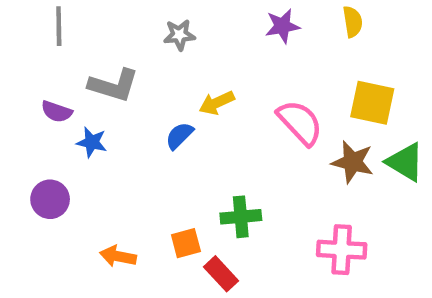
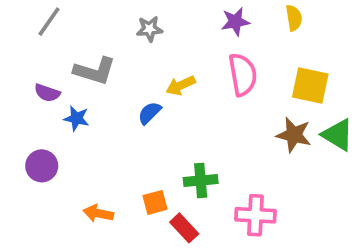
gray line: (59, 26) -> (49, 22), turned 36
pink semicircle: (300, 123) -> (243, 75), moved, turned 33
pink cross: (342, 250) -> (255, 215), moved

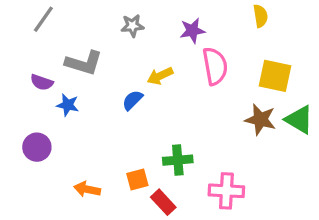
purple star: (235, 22) -> (192, 31), moved

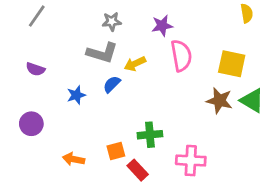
yellow semicircle: (260, 16) -> (247, 13), moved
gray L-shape: (84, 63) -> (102, 53), moved
blue star: (68, 105) -> (76, 95), moved, turned -30

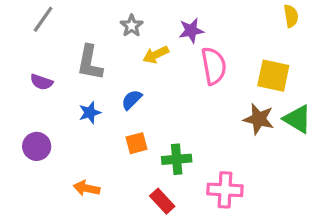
gray star: (112, 22) -> (132, 26), turned -30
gray L-shape: (102, 53) -> (90, 63), moved, turned 84
yellow arrow: (135, 64) -> (156, 55), moved
orange square: (116, 151) -> (136, 143), moved

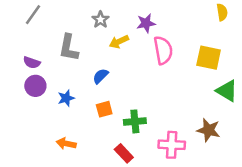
blue star: (90, 113) -> (66, 98), moved
brown star: (259, 119) -> (209, 130), moved
purple circle: (37, 146) -> (35, 86), moved

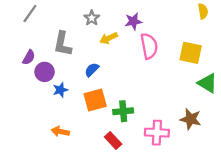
purple semicircle: (32, 63) -> (29, 57), turned -80
purple circle: (35, 86) -> (45, 72), moved
orange square: (104, 109) -> (95, 100), size x1.5

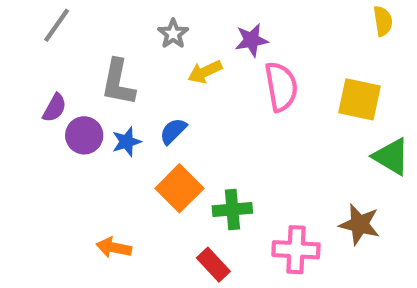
blue star: (60, 90) -> (127, 142), moved
orange square: (95, 100) -> (179, 188), turned -30

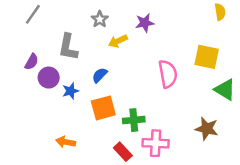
pink semicircle: (281, 87) -> (168, 74), moved
blue star: (127, 142) -> (71, 91), moved
orange square: (179, 188) -> (103, 108), turned 30
pink cross: (296, 250) -> (156, 143), moved

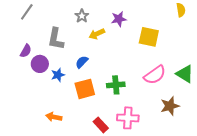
yellow square: (207, 57) -> (149, 37), moved
pink semicircle: (168, 74) -> (155, 75), moved, turned 65
green cross: (134, 120) -> (116, 85), moved
brown star: (207, 129) -> (170, 106), turned -30

